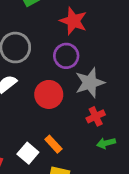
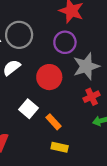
white square: (28, 153) -> (29, 109), moved

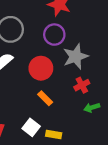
white square: (29, 109) -> (31, 127), moved
orange rectangle: (54, 122) -> (45, 98), moved

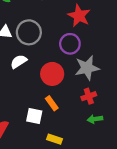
white square: (31, 127) -> (34, 116), moved, turned -35

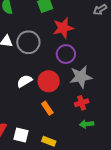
red star: (79, 16) -> (63, 28), moved, turned 30
white semicircle: (19, 62) -> (25, 81), moved
white square: (34, 116) -> (21, 135), moved

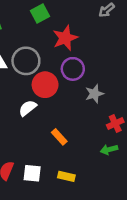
gray star: (81, 77) -> (94, 94), size x0.7
red circle: (49, 81) -> (45, 85), moved
red cross: (82, 103) -> (115, 123), moved

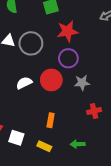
red circle: (45, 85) -> (51, 80), moved
orange rectangle: (59, 137) -> (51, 120), moved, turned 40
green arrow: (109, 150) -> (78, 144), moved

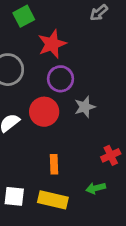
red cross: (94, 111) -> (111, 155), moved
yellow rectangle: (44, 146) -> (53, 200), size x1.5

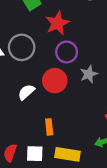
orange rectangle: (54, 164) -> (49, 127), moved

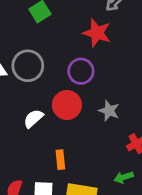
red star: (57, 23) -> (97, 33), moved, turned -30
gray star: (89, 74) -> (109, 111), moved, turned -30

